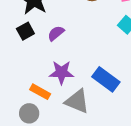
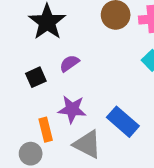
black square: (25, 31) -> (36, 77), moved
orange rectangle: (40, 92) -> (46, 130), turned 42

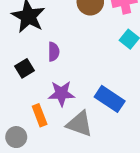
purple semicircle: (69, 63) -> (54, 52), turned 132
gray circle: (31, 154) -> (16, 137), moved

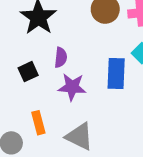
purple star: (61, 94) -> (72, 87), moved
blue rectangle: (110, 99) -> (116, 73), moved, turned 52

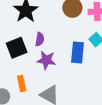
black square: (28, 72) -> (17, 48), size x1.5

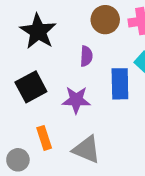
purple semicircle: (40, 39) -> (86, 56), moved

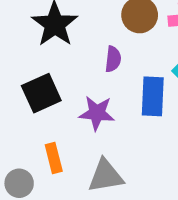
gray triangle: (86, 149) -> (106, 176), turned -36

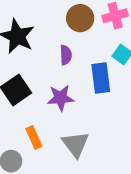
gray triangle: (106, 176) -> (75, 144), turned -48

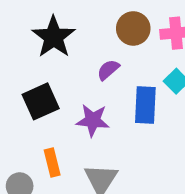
purple semicircle: (66, 55) -> (108, 70), turned -138

